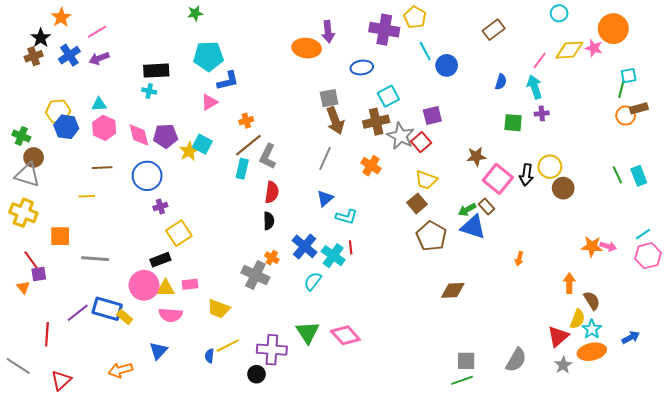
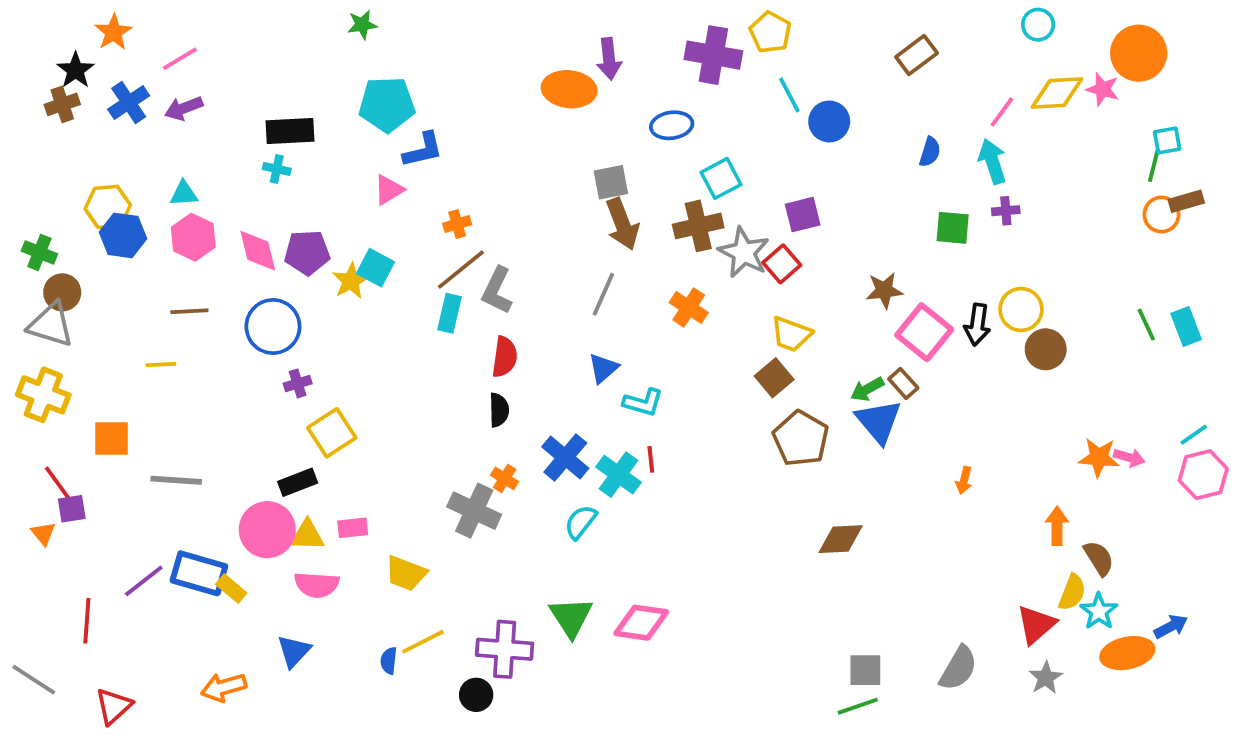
blue triangle: (473, 227) -> (879, 421), turned 32
pink diamond: (345, 335) -> (641, 623), turned -40
orange ellipse: (592, 352) -> (1127, 653), moved

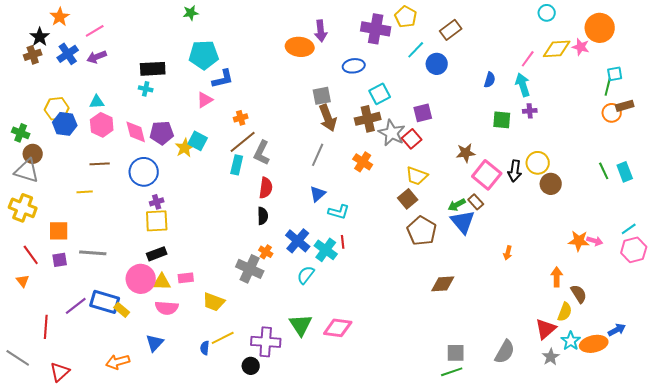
brown rectangle: (917, 55) -> (451, 30), moved
cyan line: (789, 95) -> (416, 50), turned 72
yellow square: (332, 433) -> (157, 221), moved, turned 30
purple square: (72, 509) -> (60, 260), moved
cyan star: (1099, 611) -> (571, 341), moved

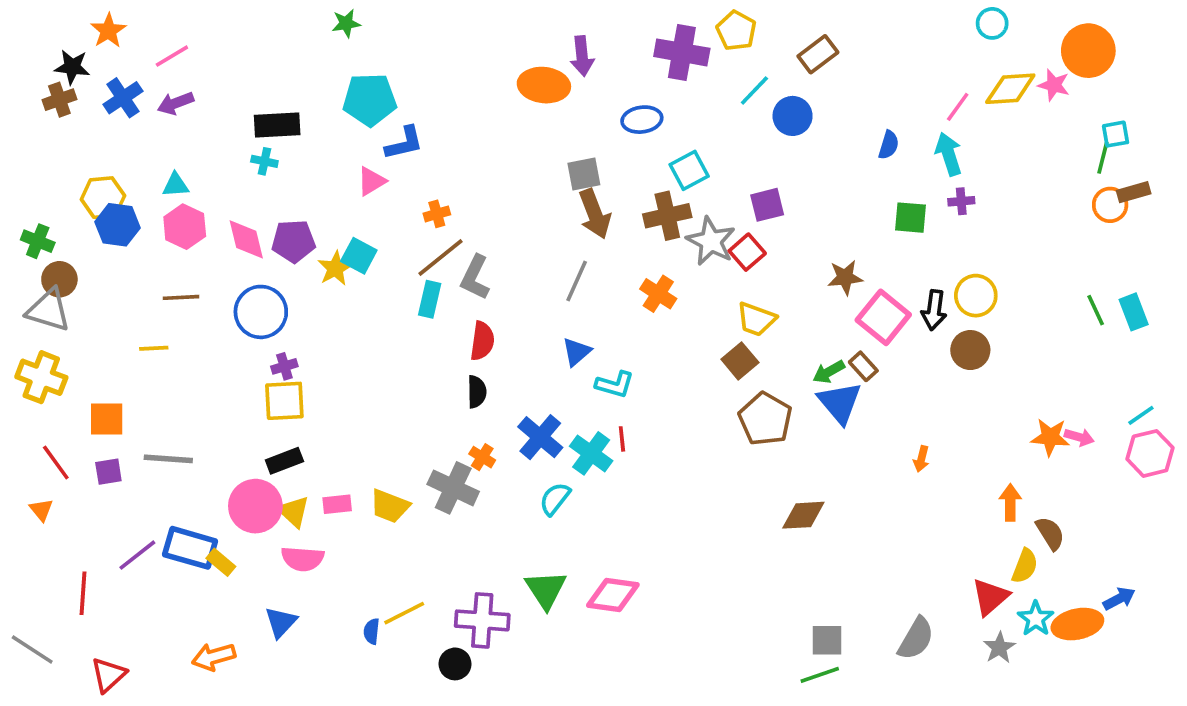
black star: (40, 37) -> (72, 67), turned -30
brown circle: (551, 184) -> (970, 350), moved
yellow triangle: (162, 282) -> (294, 512), turned 42
yellow trapezoid: (214, 302) -> (390, 506), moved

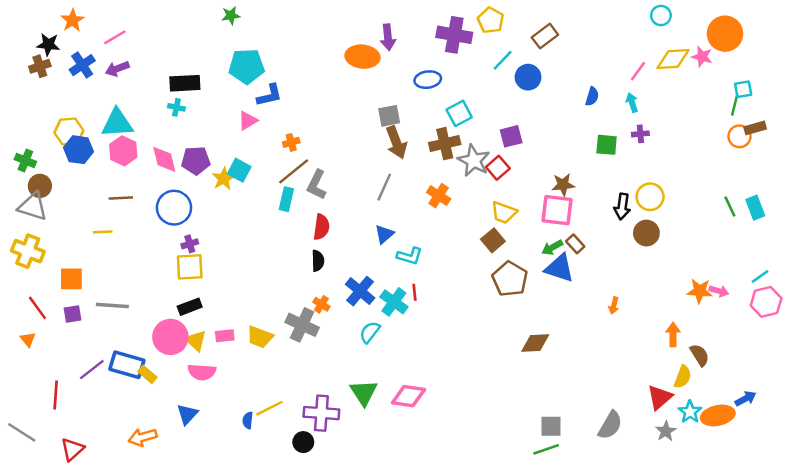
cyan arrow: (949, 154) -> (632, 103), size x0.7
cyan triangle: (176, 185) -> (117, 123), size x1.8
pink square: (883, 317) -> (557, 210), moved, turned -32
blue triangle: (840, 403) -> (559, 268), turned -32

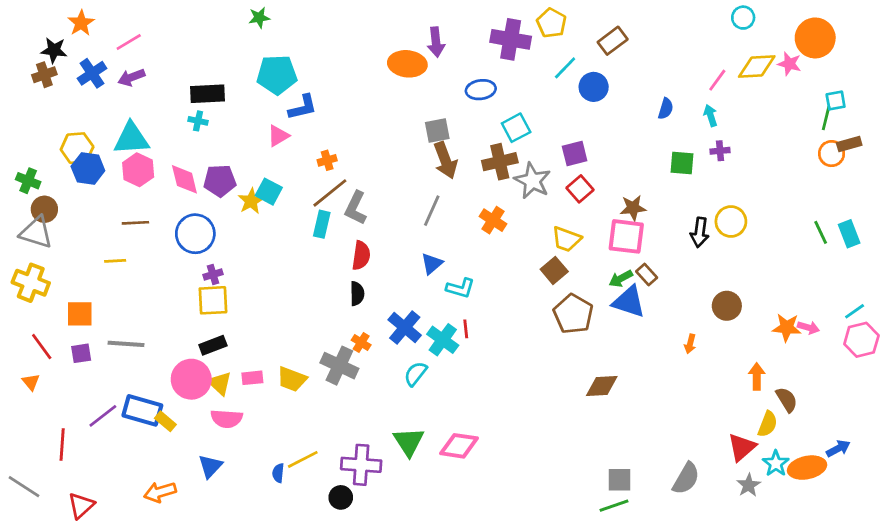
red square: (498, 168) -> (580, 189), moved
brown circle: (646, 233) -> (727, 306), moved

